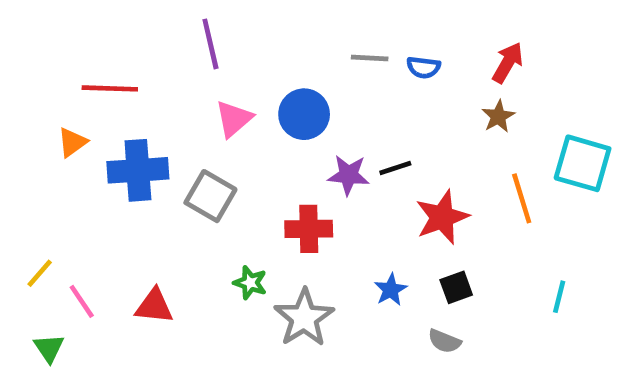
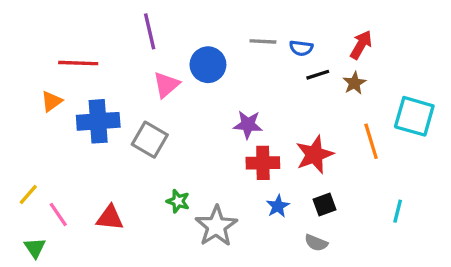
blue circle: (304, 114) -> (208, 65), moved
black line: (395, 168) -> (318, 75), moved
red cross: (309, 229) -> (263, 163), moved

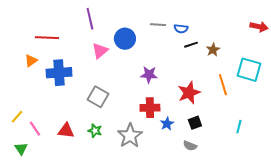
red arrow: (361, 45) -> (259, 27), moved, turned 72
gray square: (150, 140) -> (98, 97), moved
red cross: (263, 163) -> (150, 108), moved
green star: (178, 201) -> (95, 131), moved

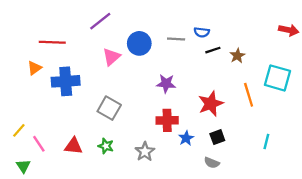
purple line: (90, 19) -> (100, 21), turned 65
gray line: (158, 25) -> (176, 39), moved
gray star: (130, 136) -> (145, 152), size x0.7

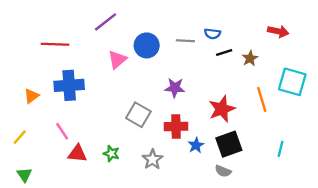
red arrow: (289, 30) -> (278, 31), moved
orange triangle: (34, 68) -> (31, 96), moved
gray square: (109, 108) -> (138, 115), moved
black square: (217, 137) -> (229, 144), size x1.6
pink line: (39, 144) -> (62, 131), moved

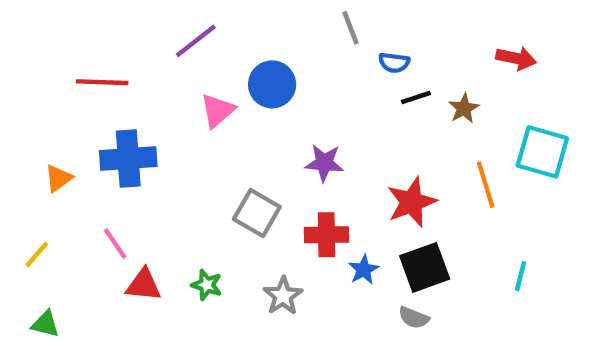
gray line: (185, 41) -> (351, 28), moved, turned 66
green triangle: (24, 175) -> (45, 324), turned -42

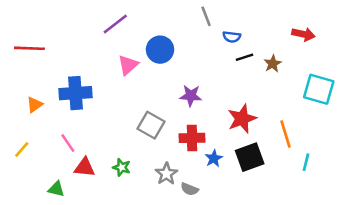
red line: (102, 82) -> (29, 48), moved
orange line: (486, 185) -> (285, 134), moved
gray semicircle: (414, 318) -> (189, 189), moved
green triangle: (45, 324) -> (56, 189), moved

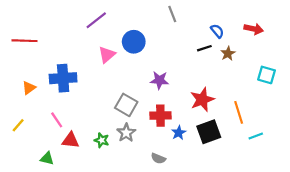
blue semicircle: (232, 37) -> (217, 31), moved, turned -136
cyan square: (319, 89) -> (266, 75), size x0.7
cyan line: (306, 162) -> (256, 136), turned 56
gray star: (166, 174) -> (126, 133), moved

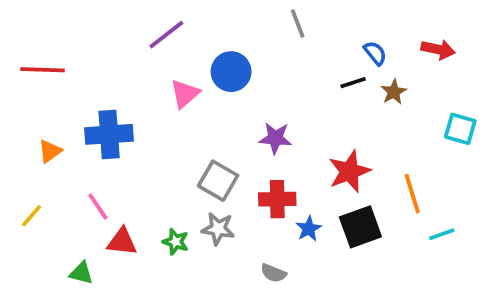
gray star: (126, 133) -> (218, 229), turned -30

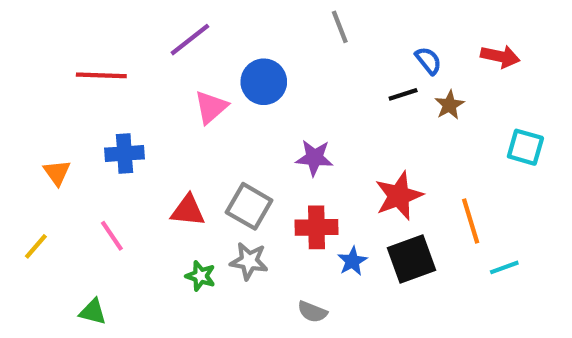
red line: (42, 70) -> (101, 75), moved
blue cross: (109, 134) -> (125, 154), size x0.7
orange triangle: (50, 151) -> (57, 173), turned -30
red triangle: (122, 242) -> (188, 210), moved

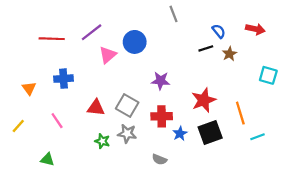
purple line: (190, 40) -> (92, 32), moved

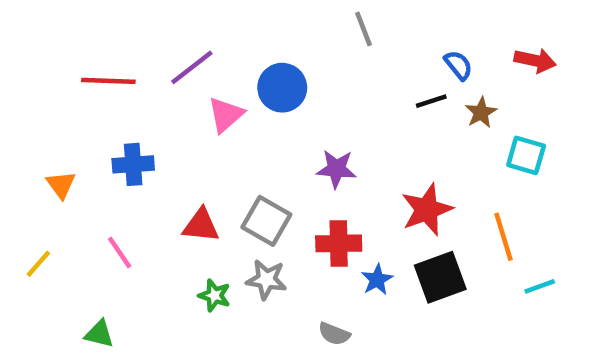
cyan square: (268, 75) -> (526, 155), moved

